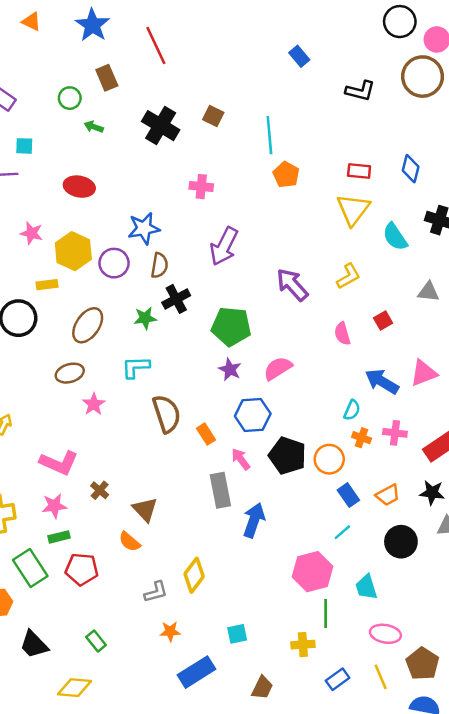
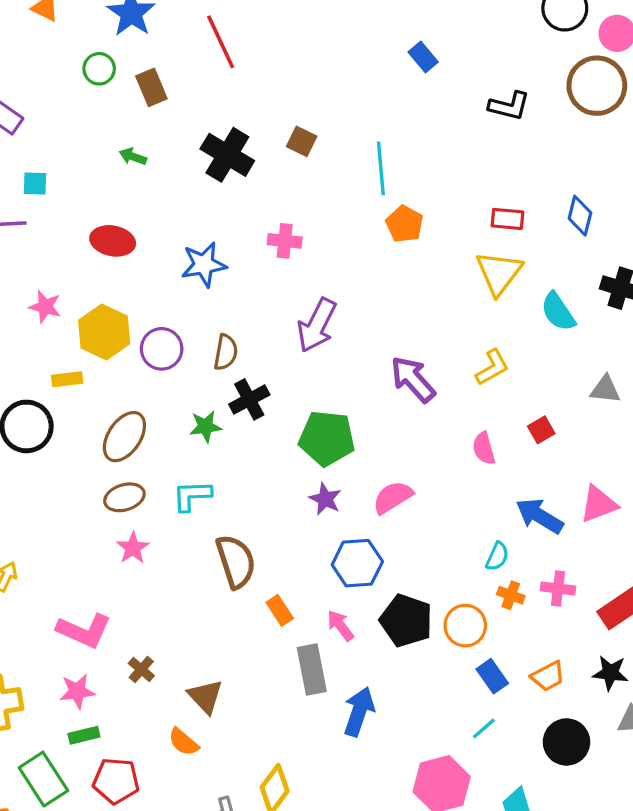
green circle: (70, 98) -> (99, 69), moved
blue star: (144, 228) -> (204, 265), moved
brown ellipse: (70, 373) -> (124, 497), moved
orange rectangle: (206, 434) -> (280, 610), moved

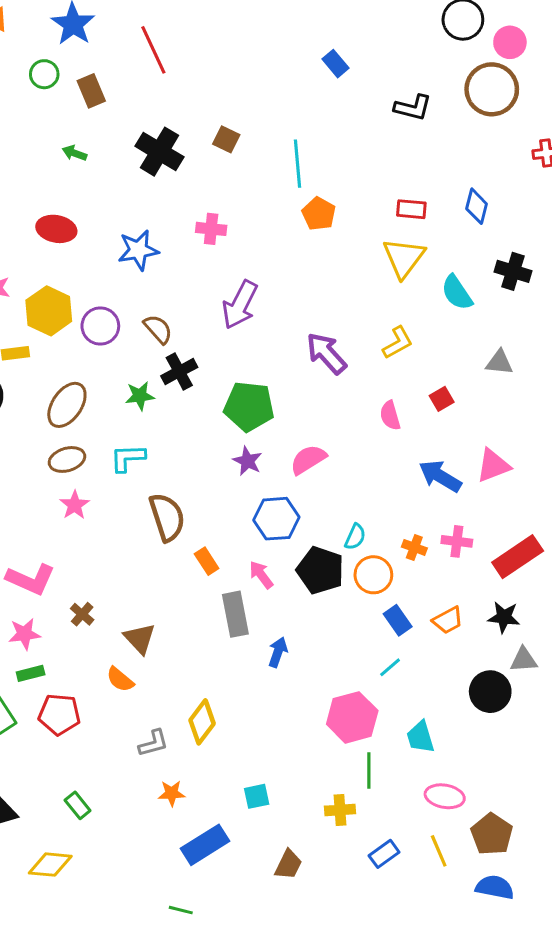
brown semicircle: (226, 352) -> (158, 329), turned -52
cyan semicircle: (497, 556) -> (355, 537), moved
blue arrow: (359, 712) -> (278, 652), size x0.7
black circle: (566, 742) -> (490, 692), moved

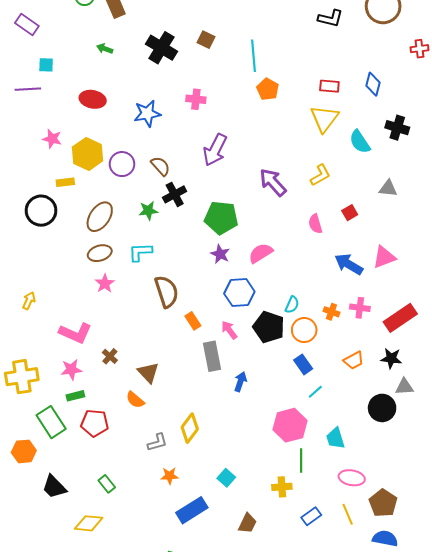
blue rectangle: (398, 620) -> (303, 364), moved
cyan square: (257, 796) -> (226, 478), turned -36

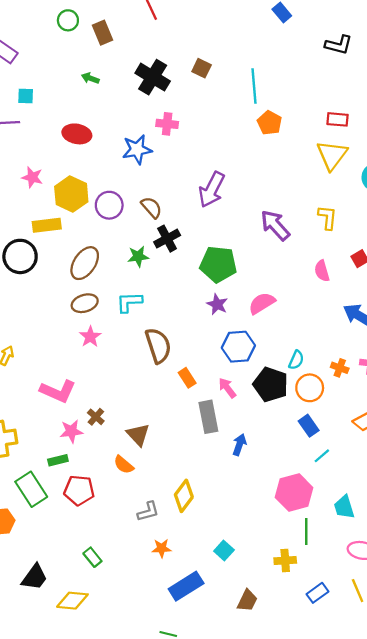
pink cross: (196, 99) -> (167, 124), moved
yellow L-shape: (320, 175) -> (327, 217), turned -55
yellow rectangle: (65, 182) -> (47, 225), size x1.4
pink star: (71, 369) -> (71, 431), moved
black trapezoid: (54, 487) -> (35, 577), moved, turned -100

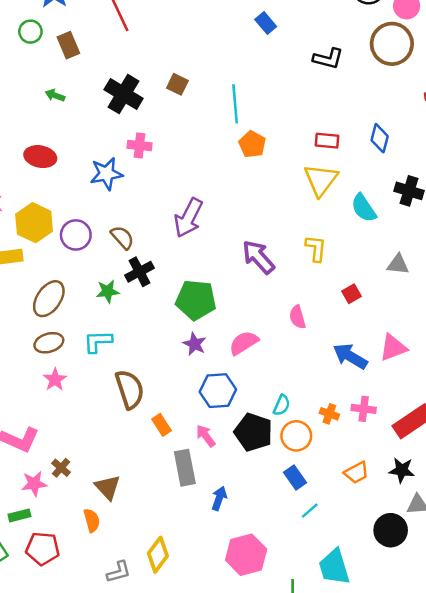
pink semicircle: (322, 271) -> (298, 317), moved
orange semicircle: (124, 465) -> (92, 520), turned -145
pink hexagon: (294, 493) -> (246, 555), moved
cyan trapezoid: (344, 507) -> (334, 567), size x1.4

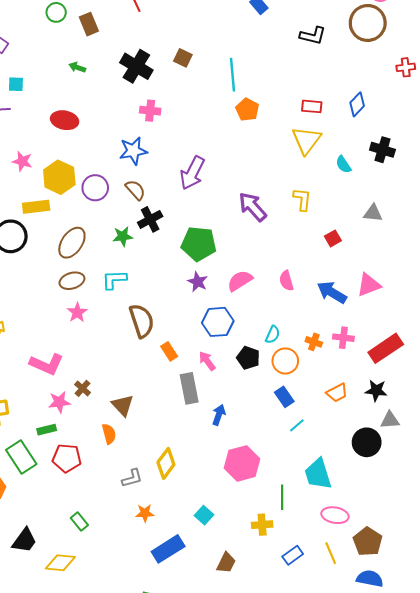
blue diamond: (380, 138) -> (357, 104), turned 30
blue star: (106, 174) -> (133, 151), moved
cyan semicircle: (364, 208) -> (343, 165), size x0.7
pink semicircle: (298, 317) -> (286, 281), moved
black pentagon: (253, 432) -> (248, 358), size x0.7

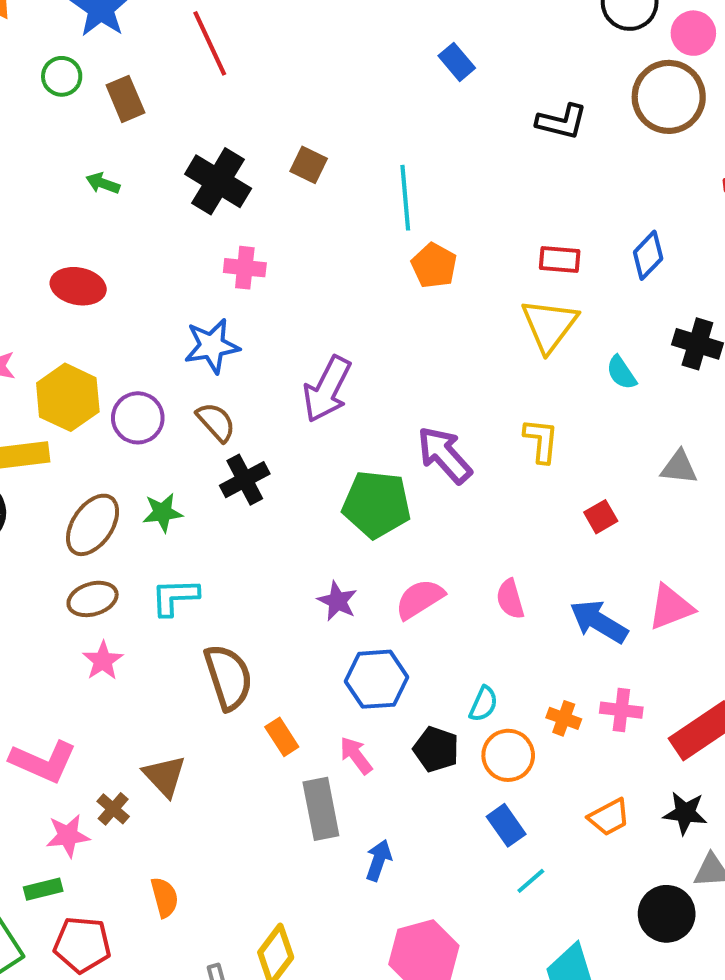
green star: (123, 236) -> (162, 513), moved
green pentagon: (199, 244) -> (376, 504), moved
brown triangle: (123, 405) -> (165, 776), moved

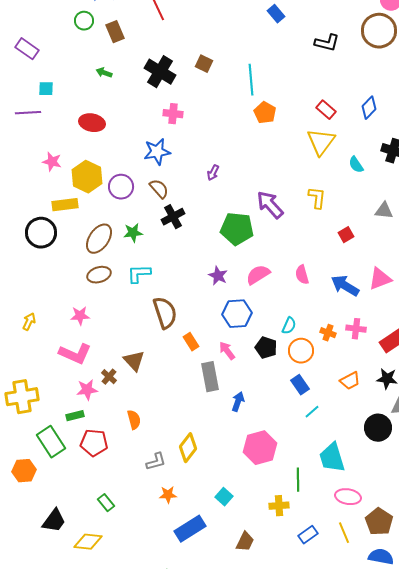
red rectangle: (560, 259) -> (326, 110), turned 36
purple arrow: (327, 389) -> (213, 173), size x0.5
pink star: (103, 661) -> (80, 316), moved, turned 30

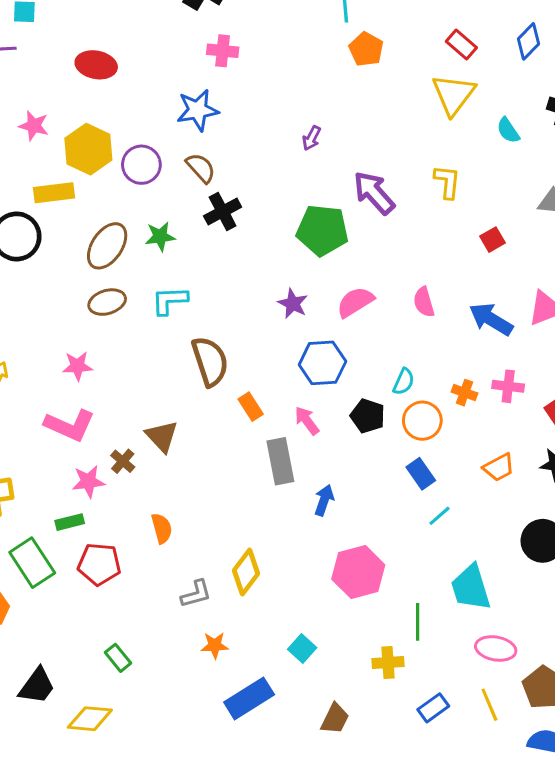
purple arrow: (213, 173) -> (312, 138), moved

